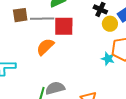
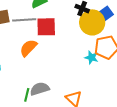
yellow circle: (110, 24) -> (92, 22), size x1.6

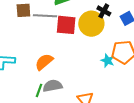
yellow circle: (92, 22) -> (91, 24), moved
orange semicircle: (28, 48) -> (44, 62), moved

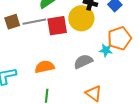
orange semicircle: (44, 62) -> (45, 67), turned 42
gray semicircle: (53, 86) -> (83, 61), moved

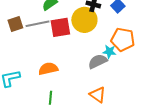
orange pentagon: (119, 38) -> (123, 39), turned 30
gray semicircle: (83, 61) -> (98, 61), moved

